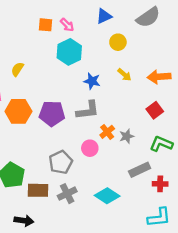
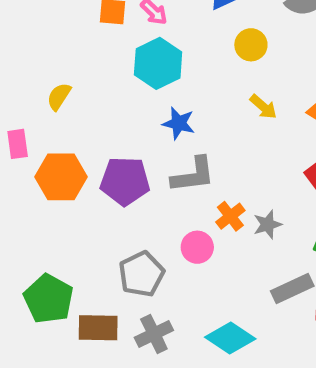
blue star: (92, 81) -> (179, 123), moved

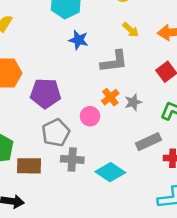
gray L-shape: (193, 175) -> (114, 62), moved
purple pentagon: (125, 181) -> (45, 93), moved
gray cross: (154, 334) -> (72, 159), moved, turned 30

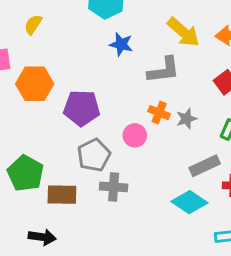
yellow arrow: (131, 30) -> (183, 32), size x1.6
orange cross: (110, 97) -> (159, 113), turned -30
cyan diamond: (110, 172) -> (189, 202), moved

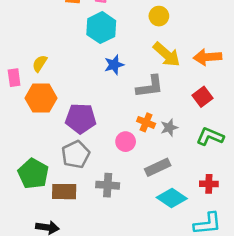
yellow semicircle: (33, 25) -> (40, 63), moved
blue star: (121, 44) -> (114, 65), turned -30
gray pentagon: (94, 155) -> (76, 154), moved
gray rectangle: (205, 166) -> (158, 167), moved

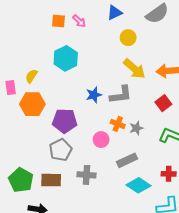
cyan hexagon: (101, 28) -> (66, 58), moved
blue star: (114, 65) -> (94, 95), moved
green pentagon: (33, 174) -> (21, 180), moved

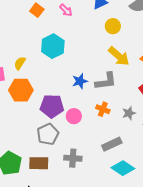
orange square: (58, 21) -> (37, 10), moved, turned 32
gray star: (136, 128) -> (129, 113), moved
pink circle: (101, 140) -> (74, 116), moved

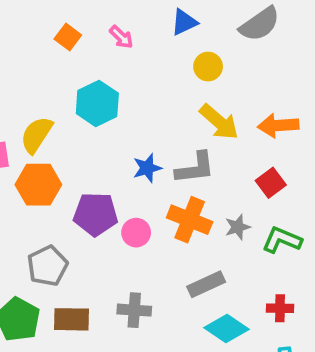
yellow semicircle: (20, 63) -> (36, 135), size x1.5
orange cross: (103, 109) -> (190, 220), size x1.6
gray pentagon: (48, 134) -> (48, 266), moved

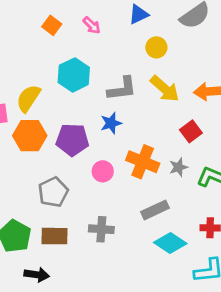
gray L-shape: (195, 168) -> (122, 89), moved
red square: (271, 183) -> (191, 131), moved
purple pentagon: (95, 214) -> (72, 140), moved
gray pentagon: (48, 266) -> (53, 192), moved

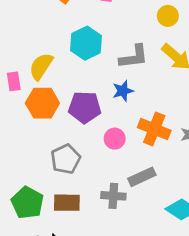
gray rectangle: (155, 210) -> (142, 177), moved

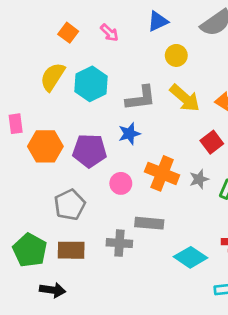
yellow semicircle: (41, 66) -> (53, 77), moved
gray rectangle: (142, 177) -> (149, 223), turned 30

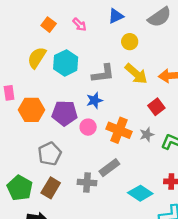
pink circle: (121, 183) -> (88, 127), moved
gray rectangle: (149, 223) -> (109, 168), turned -42
brown rectangle: (71, 250) -> (51, 188), turned -60

